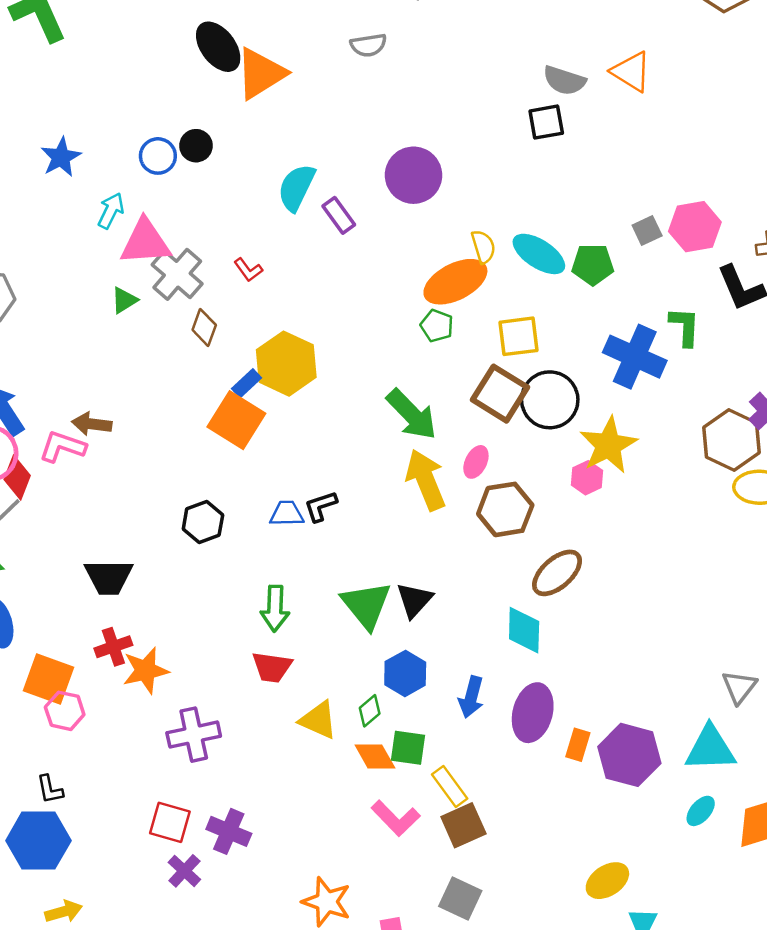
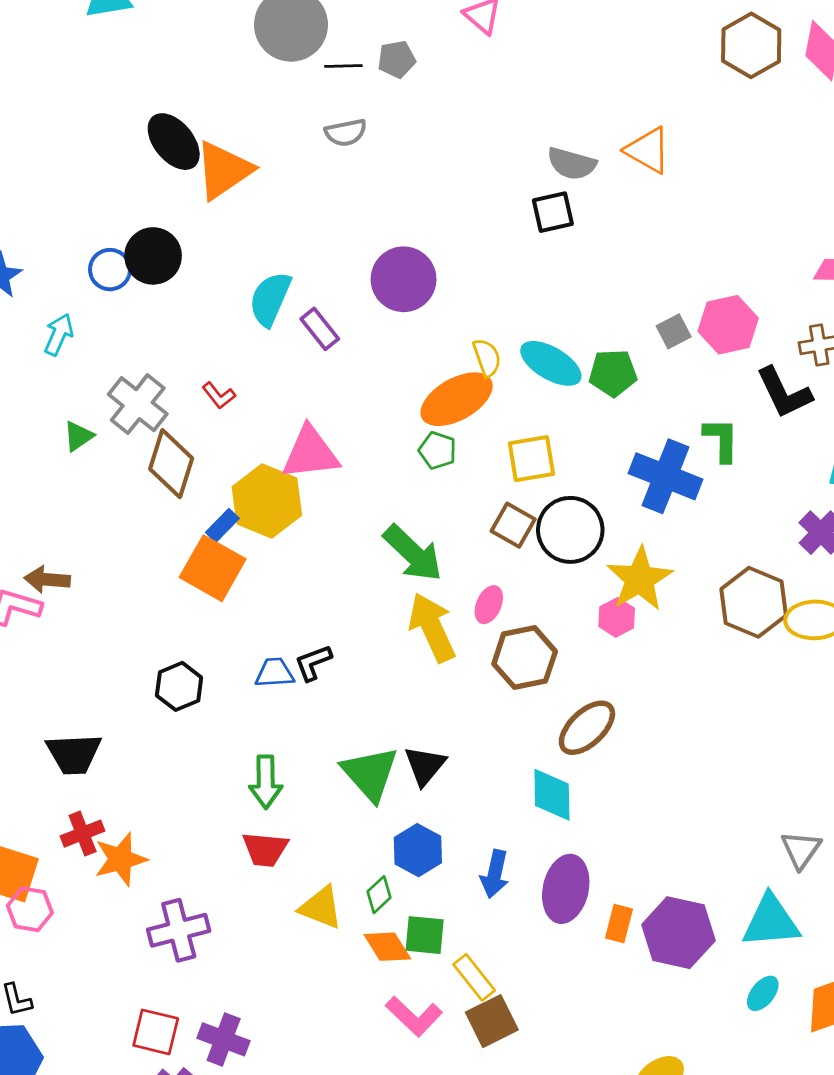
black circle: (196, 146) -> (153, 256), size x1.5
pink triangle: (145, 242) -> (310, 453), moved
brown diamond: (204, 327) -> (171, 464), size x1.6
brown square: (500, 394) -> (513, 525), size x0.7
brown hexagon: (731, 440) -> (754, 602), moved

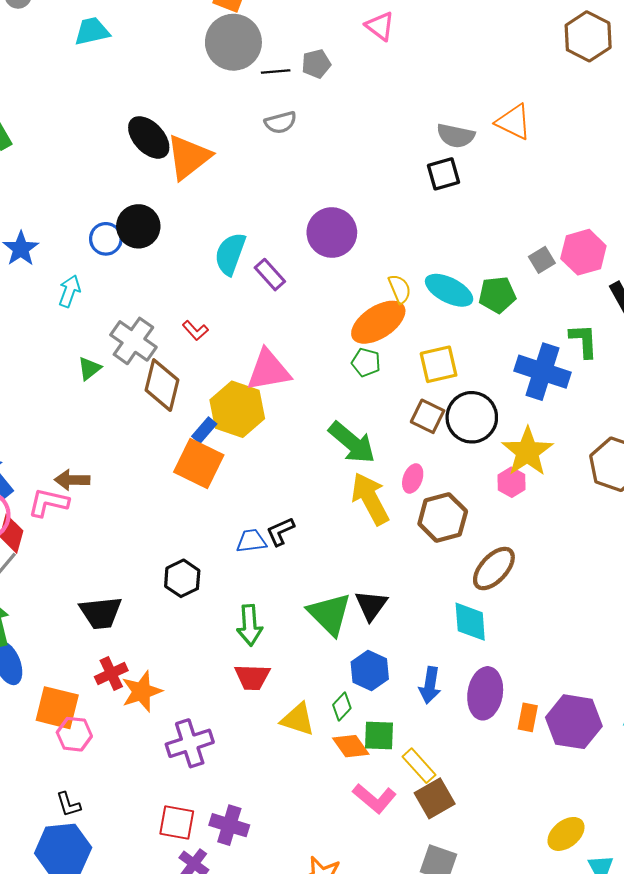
black hexagon: (179, 686) -> (182, 578), moved

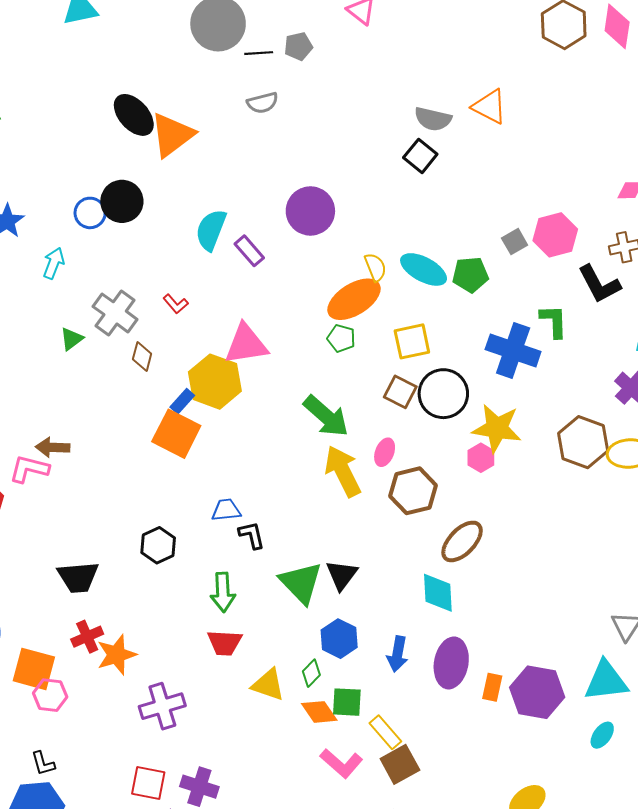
black square: (443, 174) -> (420, 156), turned -36
brown diamond: (162, 385) -> (142, 356), size x0.6
yellow star: (527, 452) -> (497, 428), turned -30
black L-shape: (280, 531) -> (252, 535), moved, turned 100

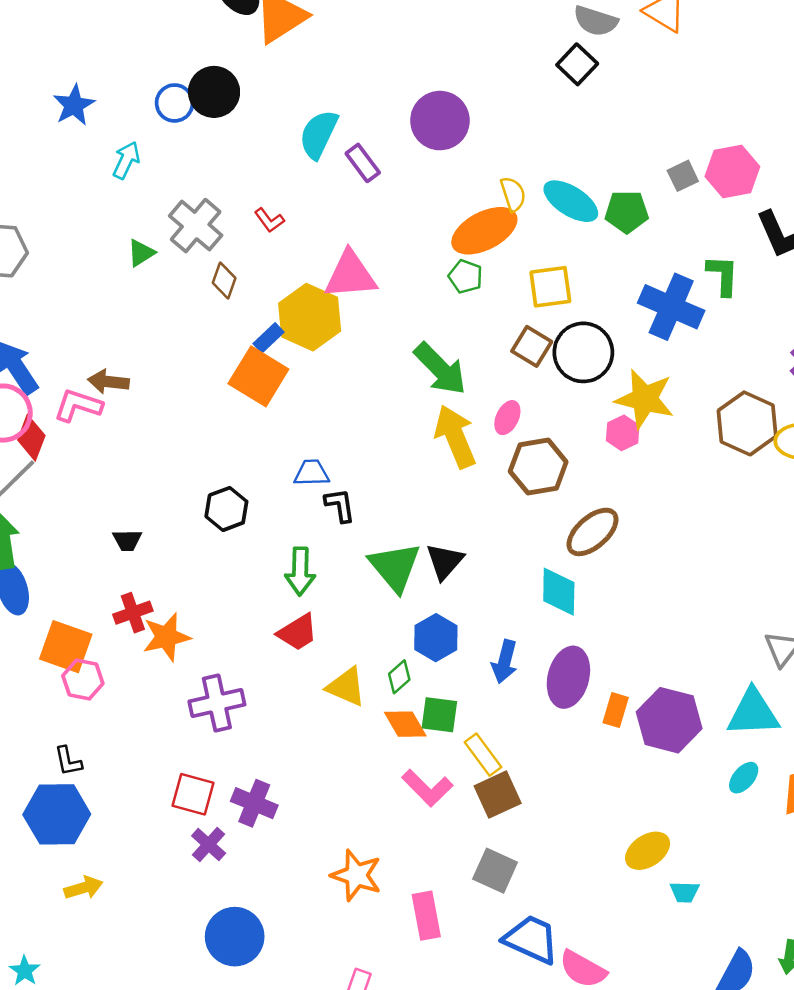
black trapezoid: (78, 577) -> (127, 540), size x0.6
red trapezoid: (225, 643) -> (298, 632), turned -39

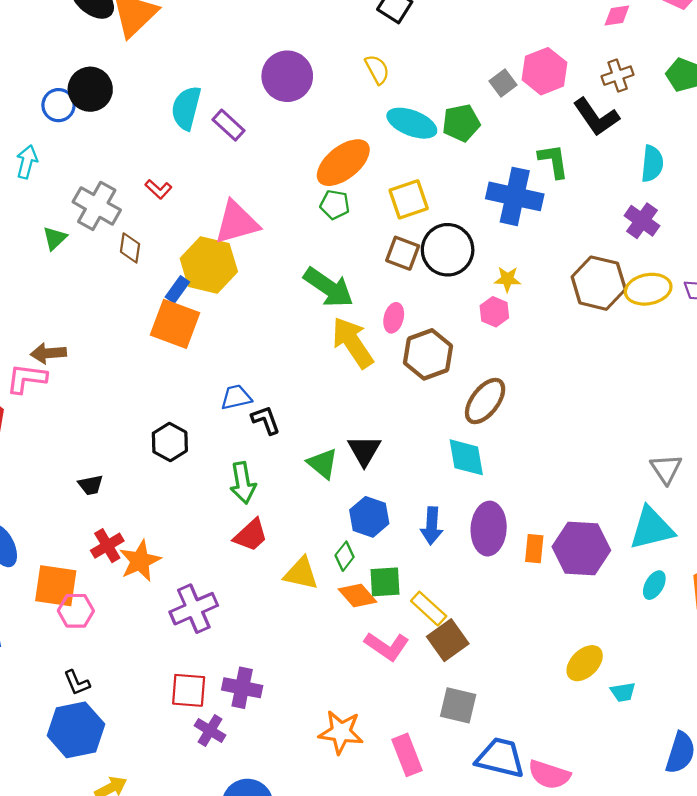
yellow semicircle: (513, 194) -> (377, 69), moved
yellow star: (645, 399) -> (507, 279), size x0.5
green triangle: (395, 567) -> (323, 463), size x0.7

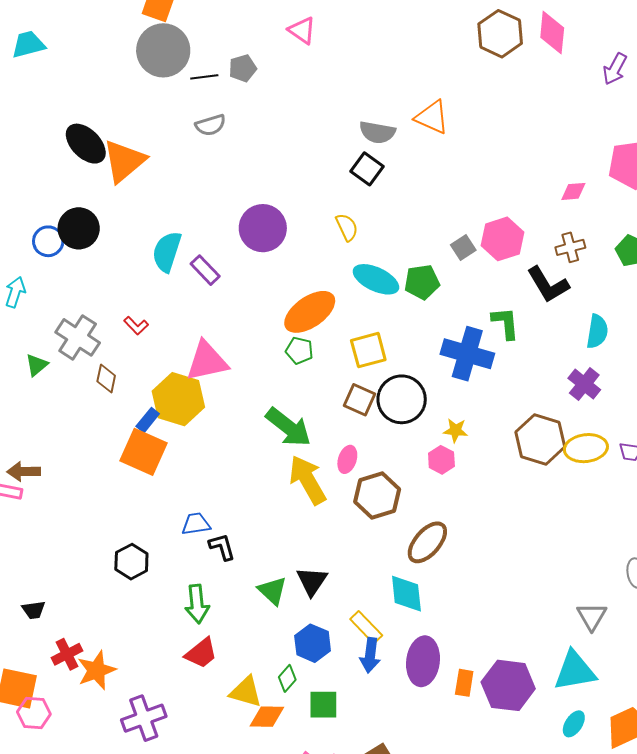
black trapezoid: (91, 485) -> (34, 610), moved
orange diamond: (357, 595) -> (267, 717), moved, turned -51
yellow rectangle: (429, 609) -> (366, 627), moved

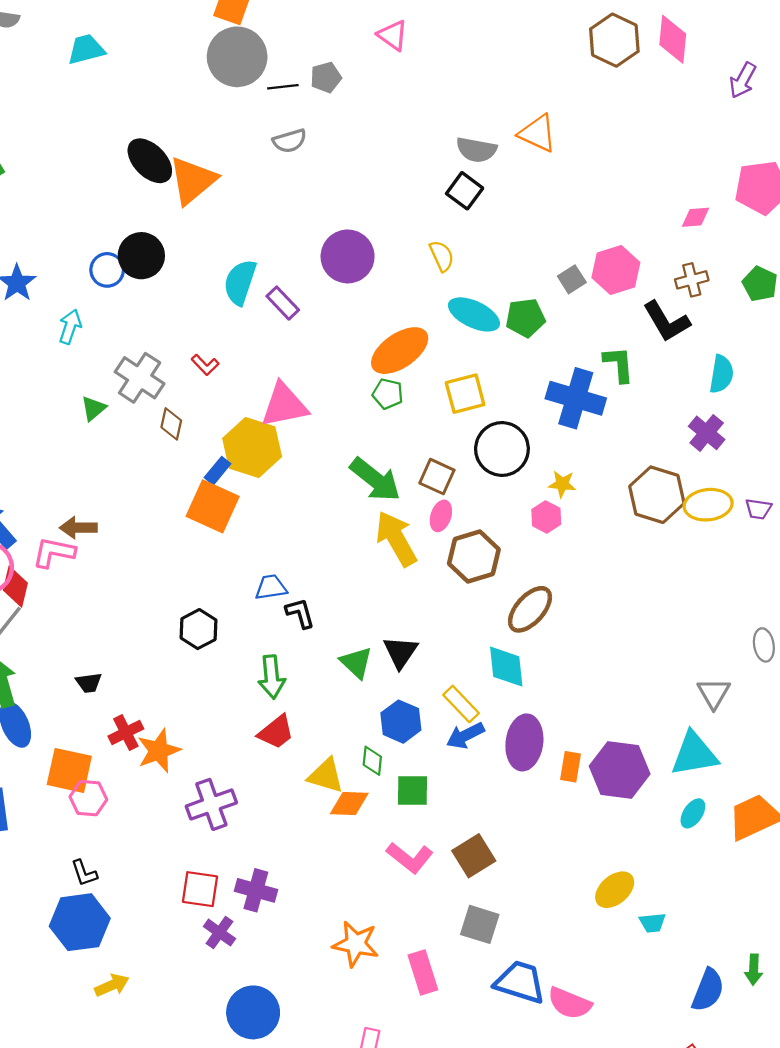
brown square: (360, 400) -> (437, 477), moved
blue arrow: (370, 655) -> (465, 735), turned 56
green diamond: (287, 678) -> (372, 761), turned -36

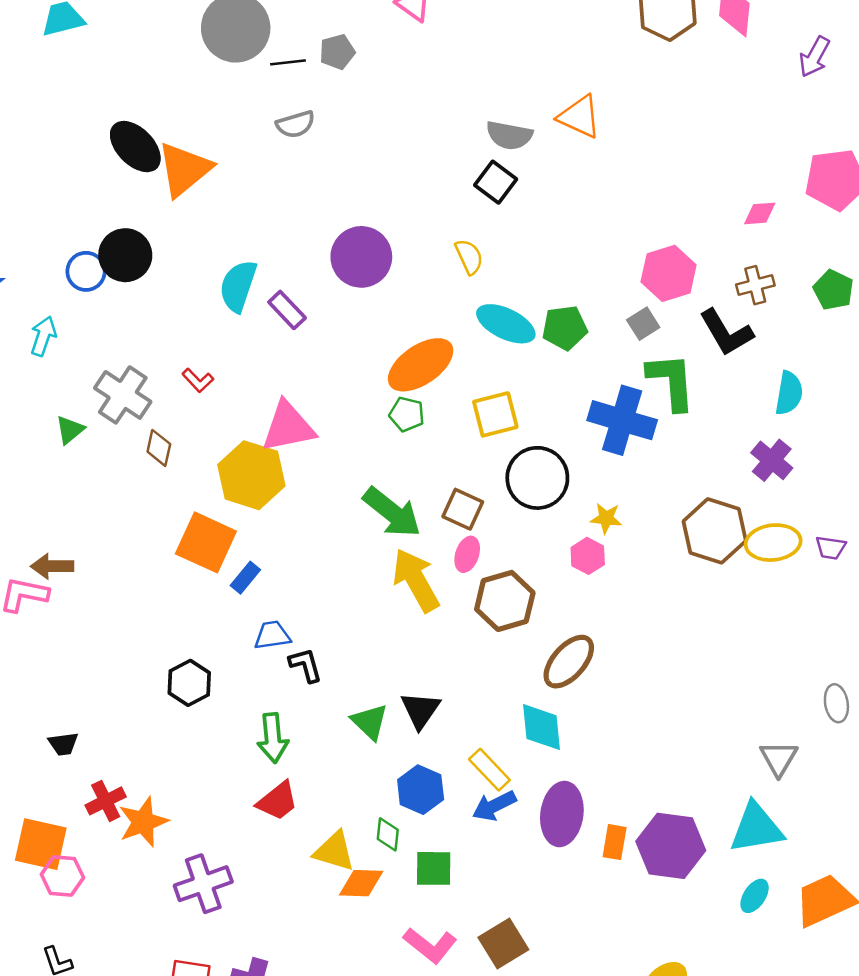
gray square: (572, 279) -> (643, 324), moved
green L-shape: (619, 364) -> (671, 381), size x1.4
blue rectangle: (218, 471) -> (245, 578), moved

